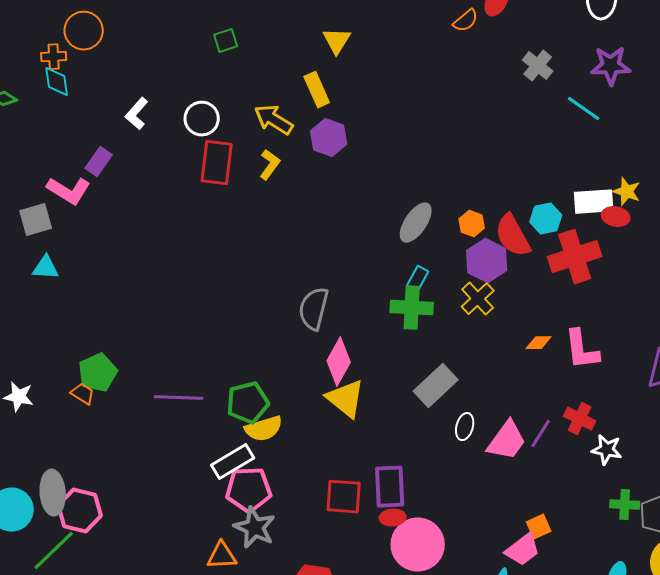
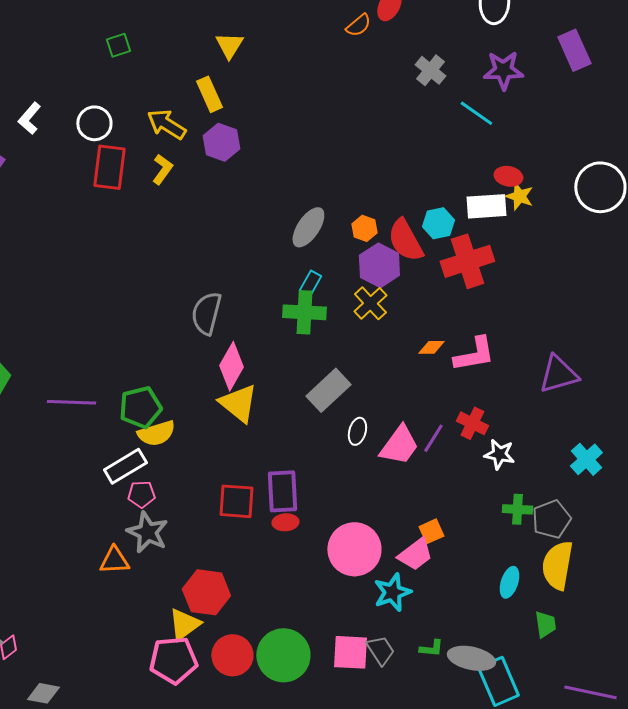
red ellipse: (616, 217) -> (508, 176), moved
pink L-shape: (582, 350) -> (474, 354), turned -93
pink pentagon: (249, 490) -> (141, 494), size x0.6
pink circle: (418, 545) -> (354, 549), moved

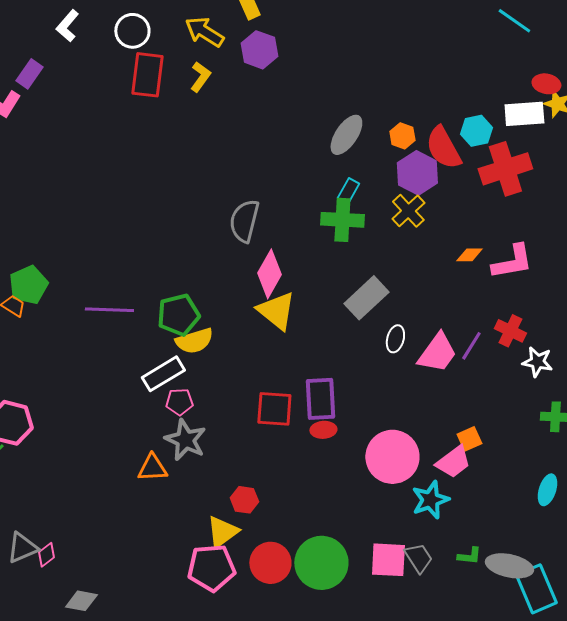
red hexagon: (206, 592) -> (244, 500), size x0.6

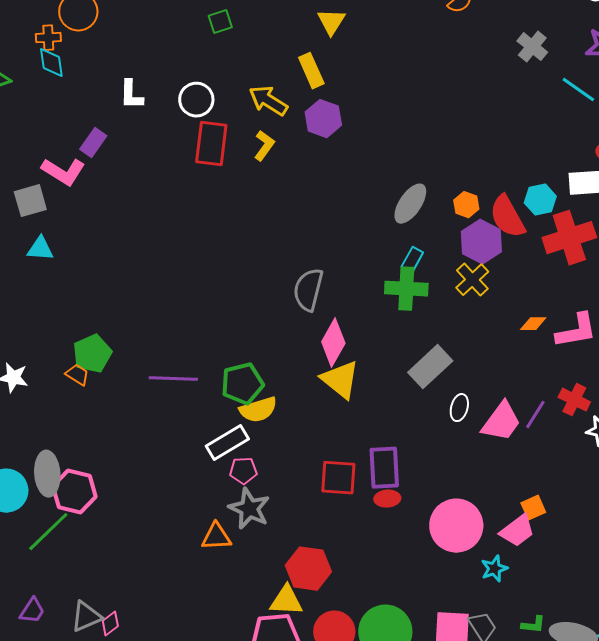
white L-shape: (67, 26) -> (131, 95), turned -40
red hexagon: (244, 500) -> (308, 569), size x1.6
cyan star: (430, 500) -> (494, 569), size x0.7
yellow triangle: (222, 532) -> (286, 601), turned 39

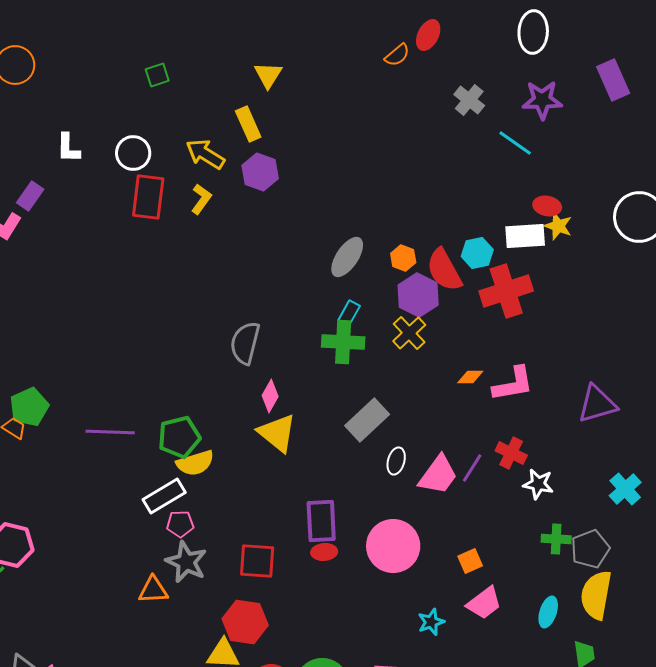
pink diamond: (333, 343) -> (270, 396), size x0.7
red square: (338, 478) -> (257, 561), moved
pink circle: (456, 526) -> (393, 546), moved
pink trapezoid: (517, 531) -> (484, 603), moved

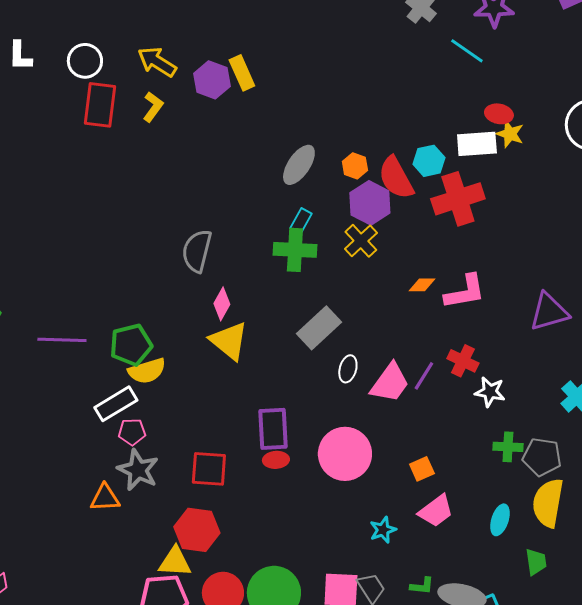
yellow rectangle: (248, 124) -> (242, 73), moved
gray pentagon: (590, 549) -> (542, 457), turned 30

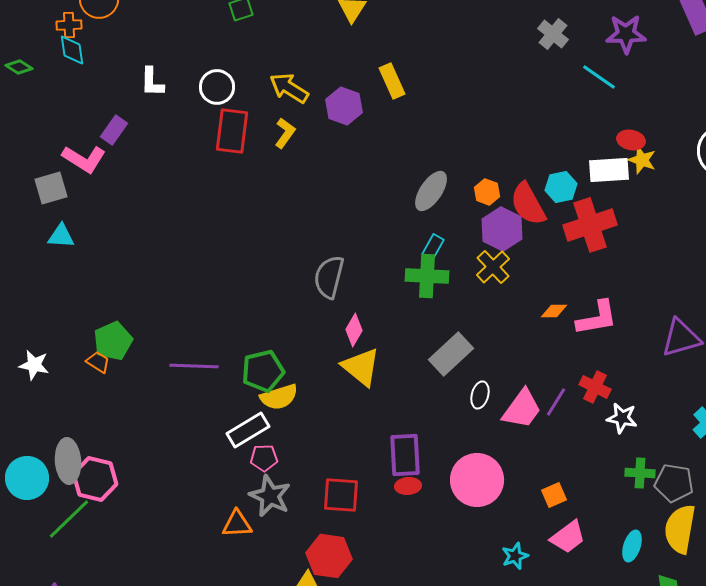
yellow rectangle: (242, 73) -> (392, 81), moved

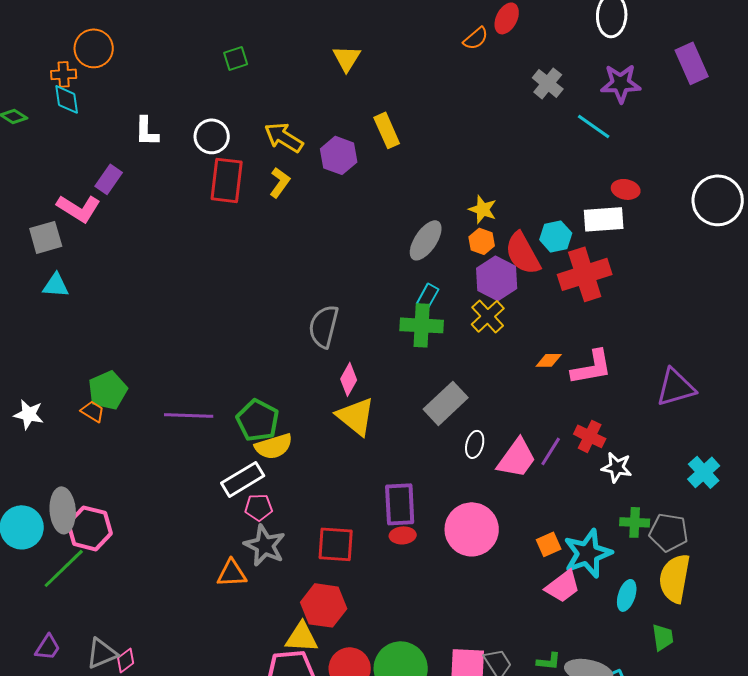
yellow star: (642, 160) -> (483, 209), moved
green pentagon: (263, 371) -> (258, 420), turned -30
cyan star: (515, 556) -> (588, 553), moved, size x1.8

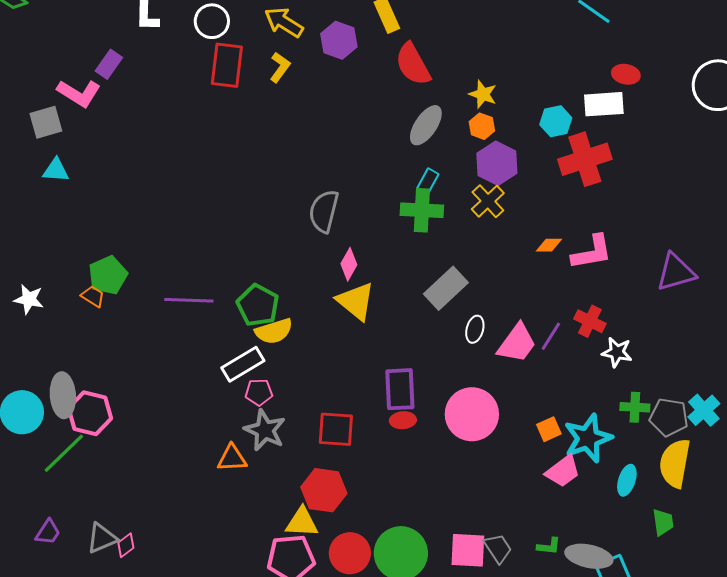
red semicircle: (523, 253) -> (413, 64), moved
cyan cross: (704, 472) -> (704, 410), moved

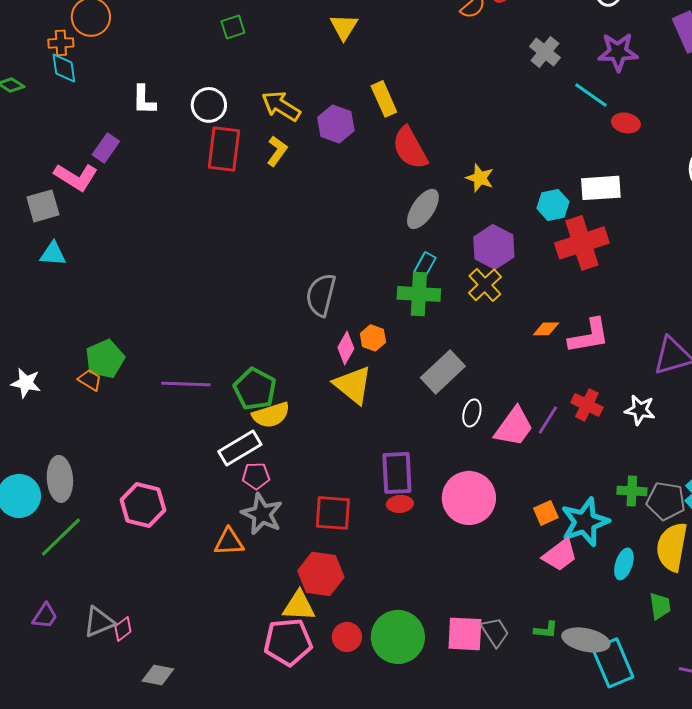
red ellipse: (626, 74) -> (626, 123), moved
orange hexagon: (482, 126) -> (373, 338), moved
white star: (617, 352) -> (640, 410), moved
pink hexagon: (90, 413) -> (143, 505), moved
red circle: (350, 553) -> (347, 637), size x0.7

